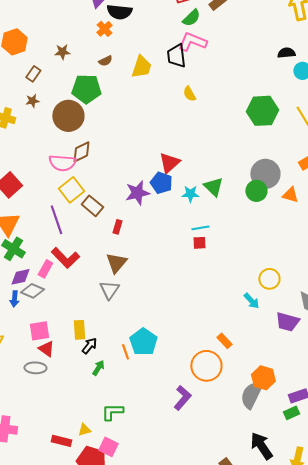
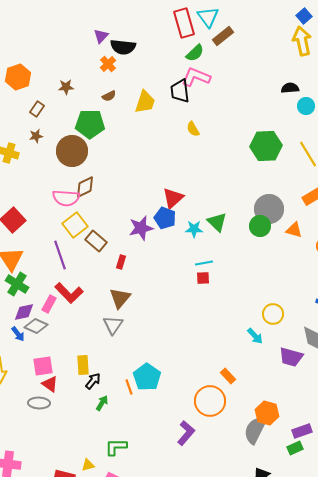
blue arrow: (14, 299) -> (18, 334), turned -42

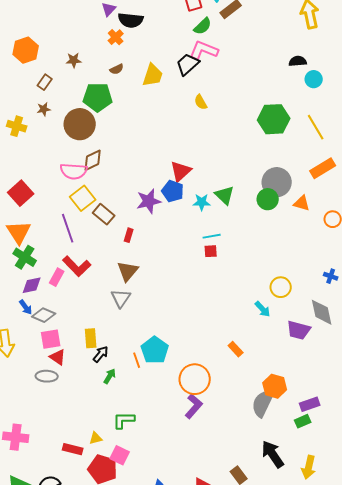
black trapezoid: (180, 91) -> (188, 64), turned 55
gray diamond: (36, 326) -> (44, 315), moved
orange circle: (210, 401) -> (195, 379), moved

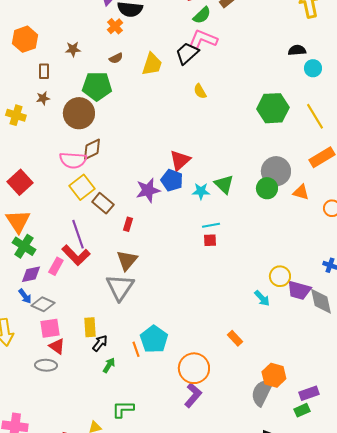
brown rectangle: (45, 82) -> (44, 71), turned -35
purple line: (68, 228) -> (78, 234), moved
gray triangle: (121, 298) -> (120, 287), size x1.4
purple trapezoid: (299, 330) -> (299, 290), moved

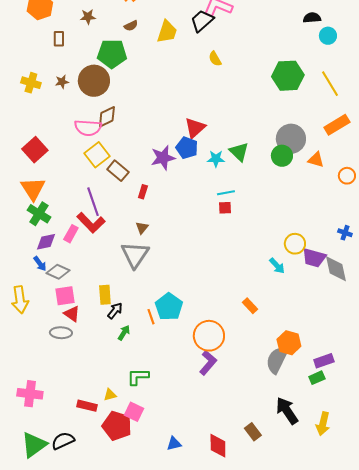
brown star: (43, 98) -> (62, 82), moved
brown triangle: (127, 260) -> (142, 228), size x0.6

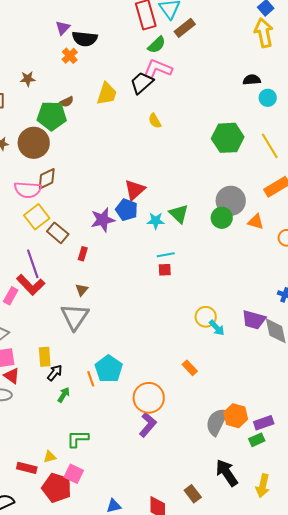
brown semicircle: (131, 26) -> (67, 102), moved
yellow circle: (295, 244) -> (206, 317), moved
orange hexagon: (289, 343) -> (236, 416), moved

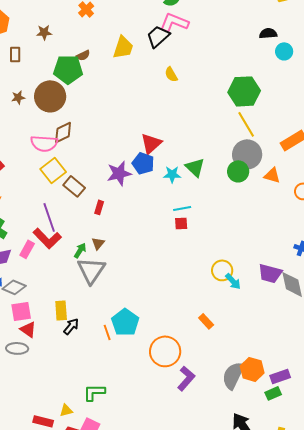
yellow line: (270, 146) -> (246, 124), moved
green arrow: (64, 395) -> (80, 250), moved
purple L-shape: (148, 425) -> (186, 378), moved

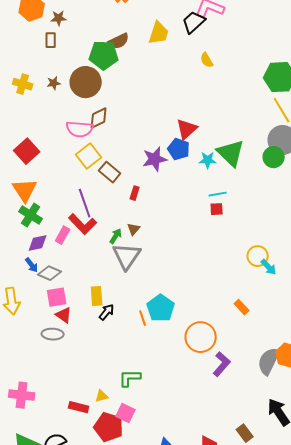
brown star: (44, 32) -> (59, 18), moved
brown semicircle: (83, 55) -> (119, 41), size x1.5
green triangle: (195, 167) -> (231, 153), size x1.4

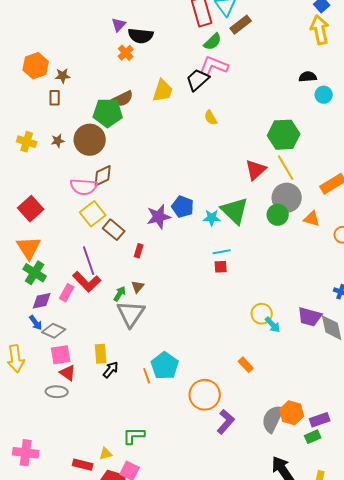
red triangle: (187, 129) -> (256, 170), moved

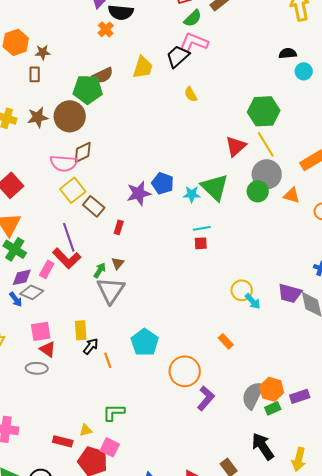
brown star: (58, 141) -> (38, 117), size x1.5
gray diamond: (54, 331) -> (32, 292), moved
orange line: (147, 376) -> (108, 360), moved
green rectangle: (313, 437) -> (273, 408), moved

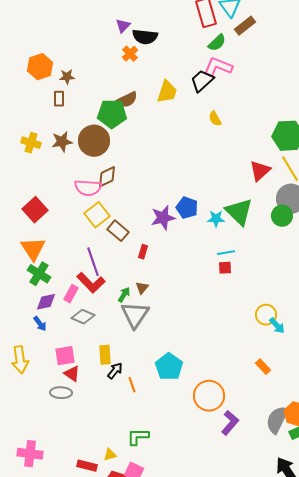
gray diamond: (32, 292) -> (83, 317), moved
orange rectangle: (226, 341) -> (263, 367), moved

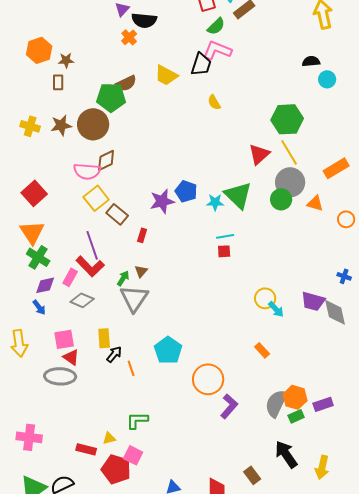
black trapezoid: (202, 81) -> (201, 64), turned 150
yellow trapezoid: (167, 92) -> (166, 75), turned 100
gray ellipse: (61, 393) -> (60, 376), size x1.4

